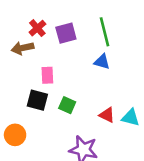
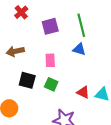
red cross: (37, 28) -> (21, 12), moved
brown arrow: (23, 48) -> (15, 51), moved
pink rectangle: (47, 75) -> (50, 60), moved

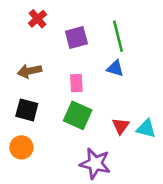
black square: (27, 80) -> (27, 110), moved
green square: (51, 84) -> (78, 115), size x1.5
red triangle: (83, 92) -> (121, 126), turned 40

